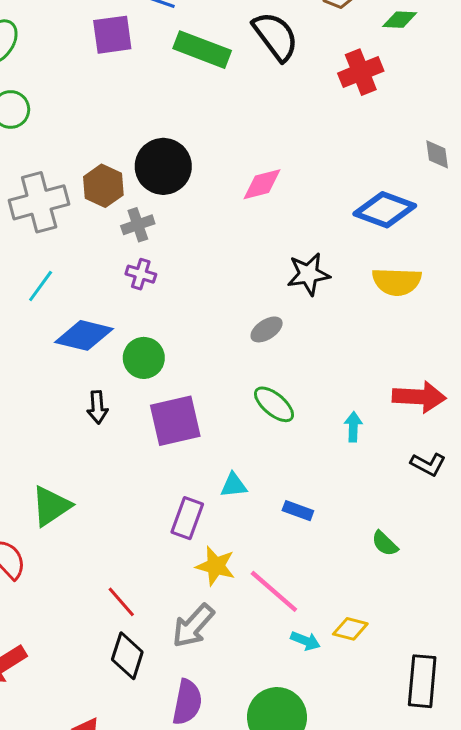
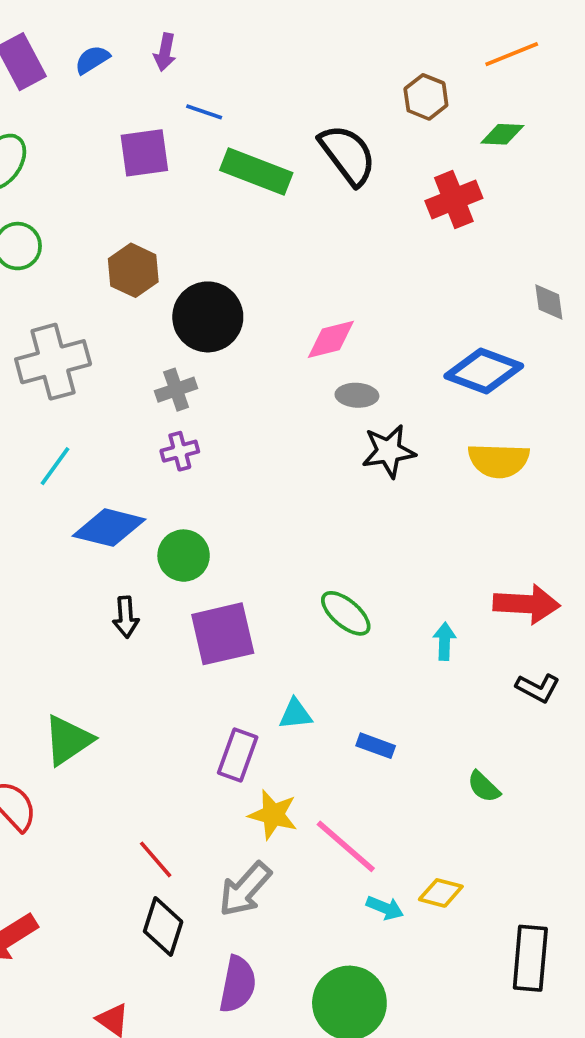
brown hexagon: (103, 186) -> (133, 270), moved
purple cross: (141, 274) -> (180, 451), turned -32
gray ellipse: (267, 329) -> (357, 395), moved, turned 36

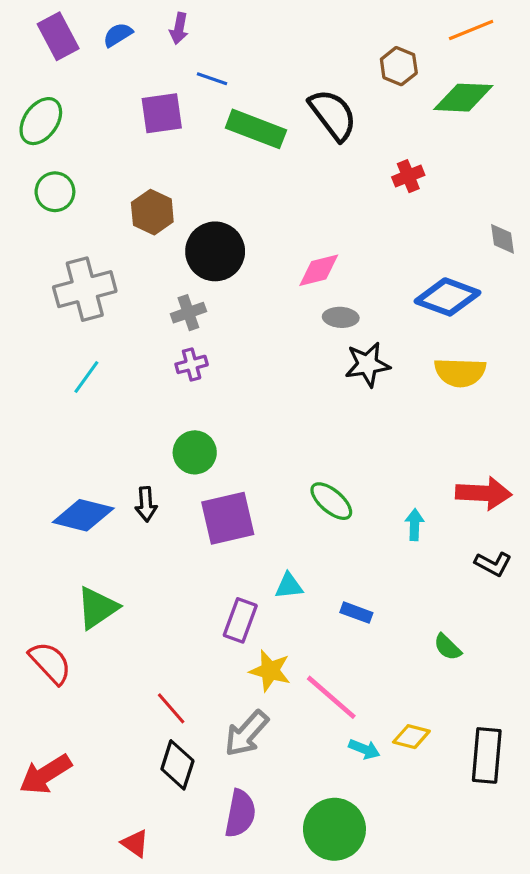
green diamond: (502, 134) -> (463, 98), size x1.6
red cross: (454, 199) -> (408, 176), moved, size x0.7
blue diamond: (109, 528) -> (83, 515), moved
black rectangle: (530, 958) -> (487, 755), moved

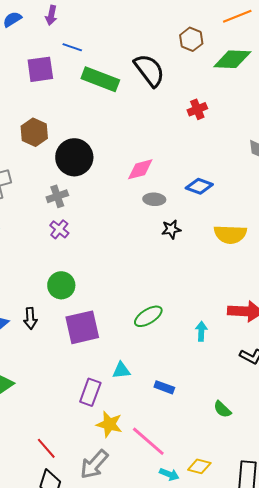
blue diamond: (448, 297) -> (199, 186), moved, size x0.7
purple cross: (192, 364) -> (59, 229), turned -36
black star: (367, 364) -> (171, 229), size x0.7
green ellipse: (331, 501) -> (148, 316), turned -72

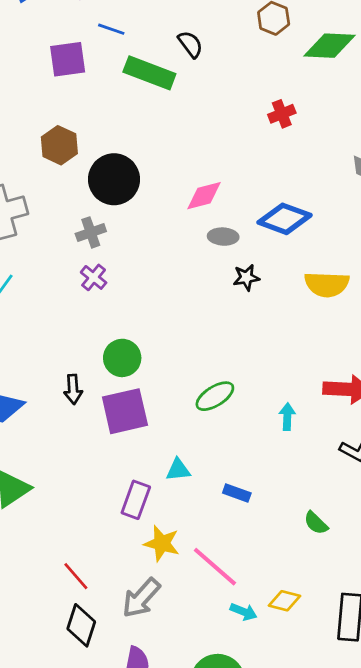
black semicircle: (149, 70) -> (190, 44), moved, size x0.6
blue diamond: (199, 186) -> (285, 219), size x1.4
green circle: (61, 285) -> (122, 358), moved
black arrow: (30, 318) -> (73, 389), moved

